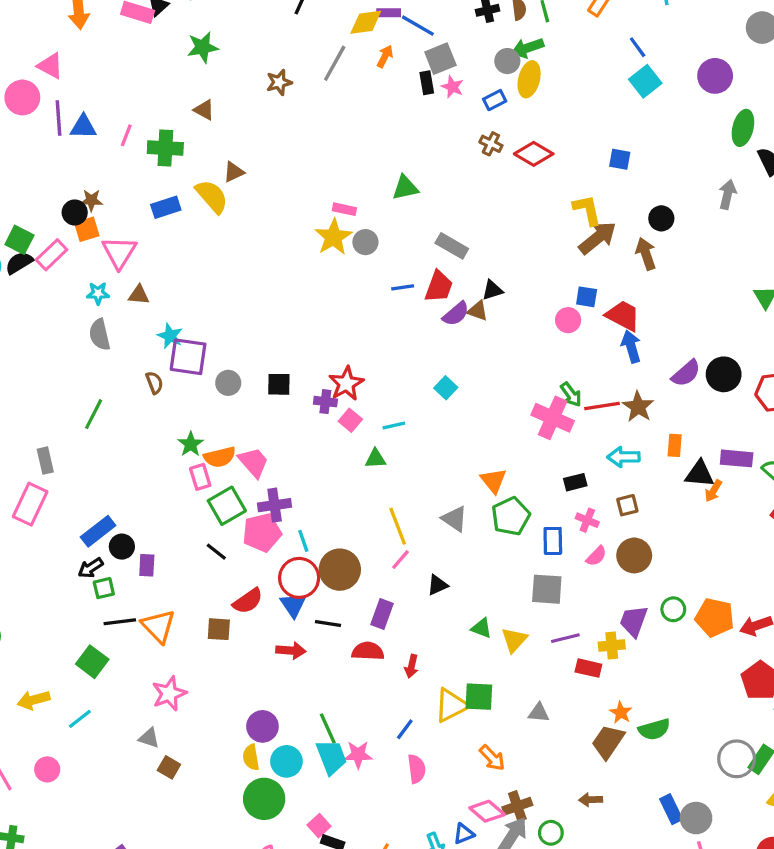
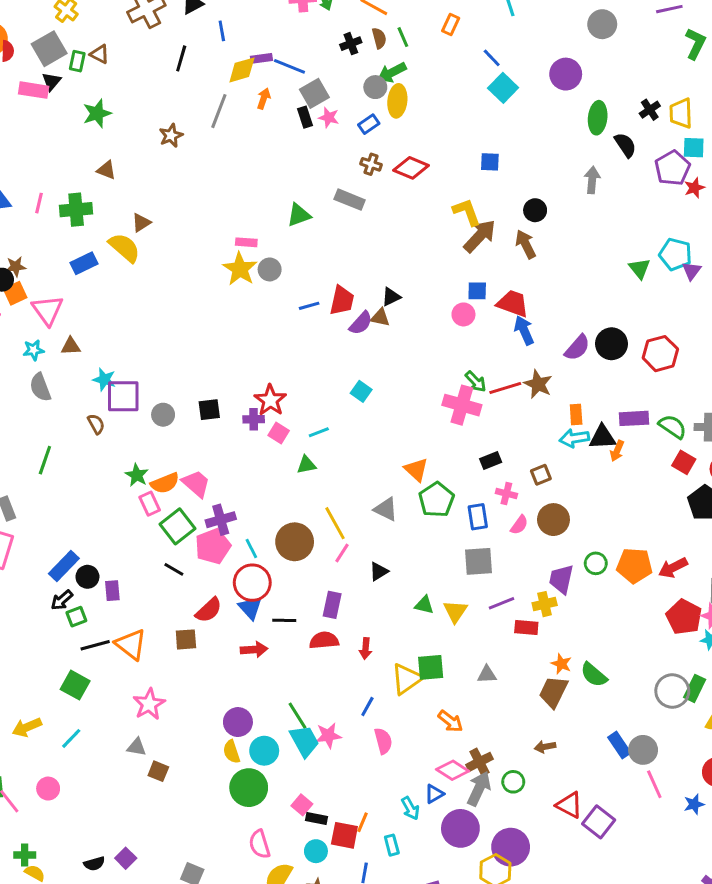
gray rectangle: (452, 246) -> (350, 200), moved
cyan arrow: (624, 457) -> (574, 438), moved
brown circle: (340, 570) -> (295, 542), moved
green semicircle: (654, 729) -> (594, 675), turned 64

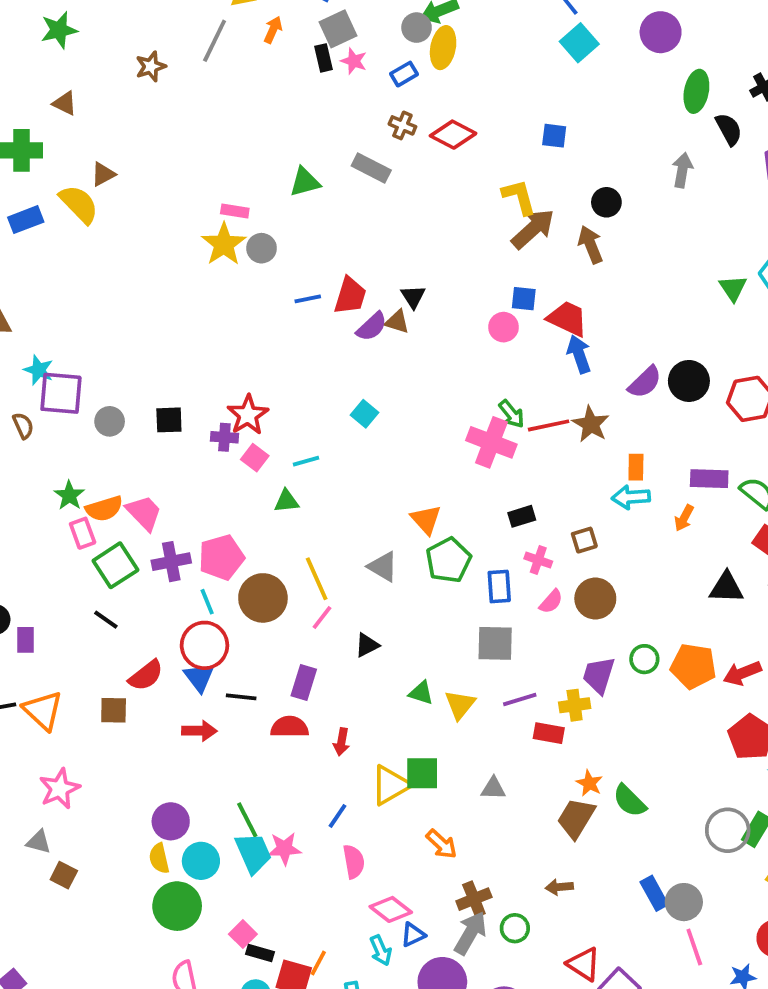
black triangle: (391, 297) -> (413, 297), turned -42
black triangle: (602, 437) -> (726, 587), moved
pink pentagon: (213, 546) -> (221, 557), moved
pink diamond: (453, 770) -> (391, 909), moved

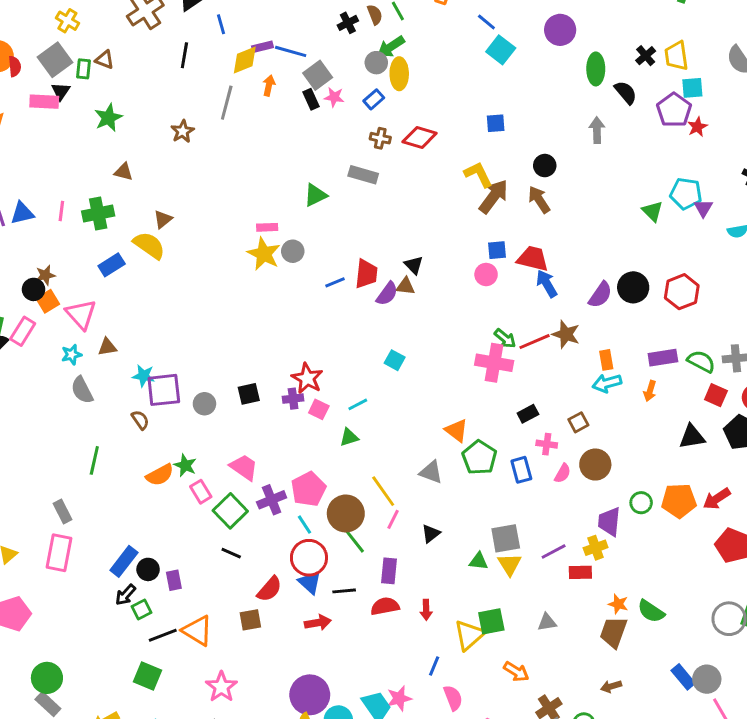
orange semicircle: (104, 509) -> (160, 475), moved
gray square: (495, 643) -> (506, 538), moved
green line: (247, 820) -> (354, 540), moved
purple circle: (171, 821) -> (310, 695), size x1.4

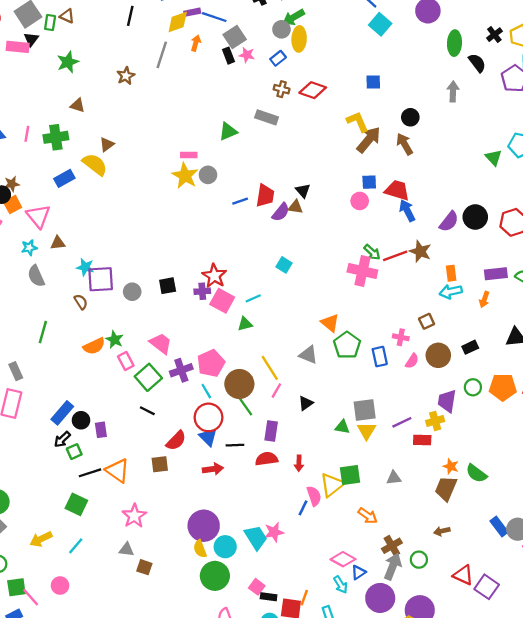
pink square: (319, 409) -> (222, 301), size x1.5
black rectangle: (528, 414) -> (470, 347), moved
pink semicircle: (453, 698) -> (314, 496), moved

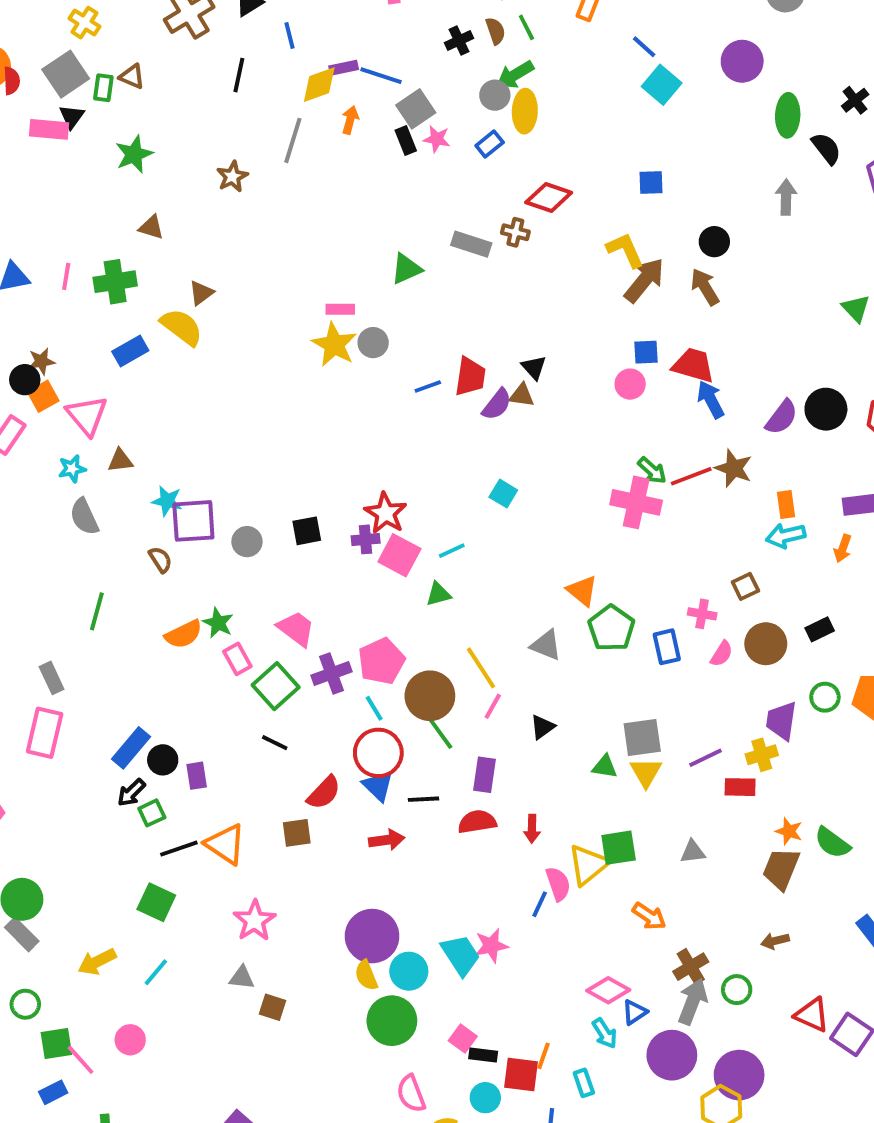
brown cross: (282, 89) -> (515, 232), moved

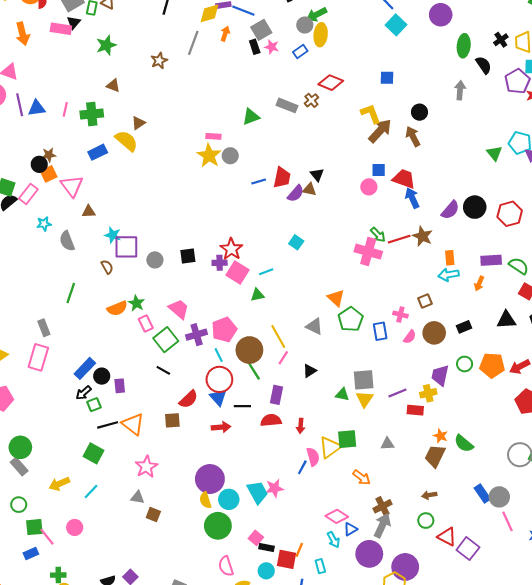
brown cross: (515, 232) -> (311, 100), turned 32
cyan star: (72, 469) -> (44, 224), moved
green circle: (737, 990) -> (426, 521), moved

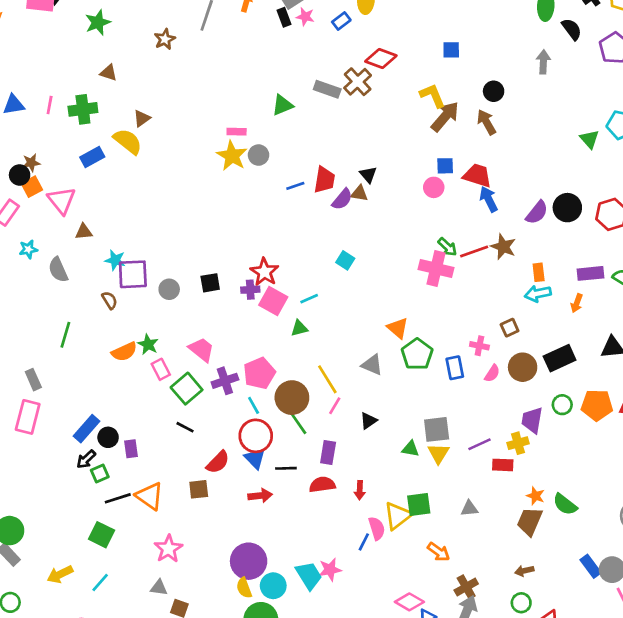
brown cross: (311, 100) -> (358, 82), size x1.5
black rectangle: (464, 327) -> (560, 358), size x1.6

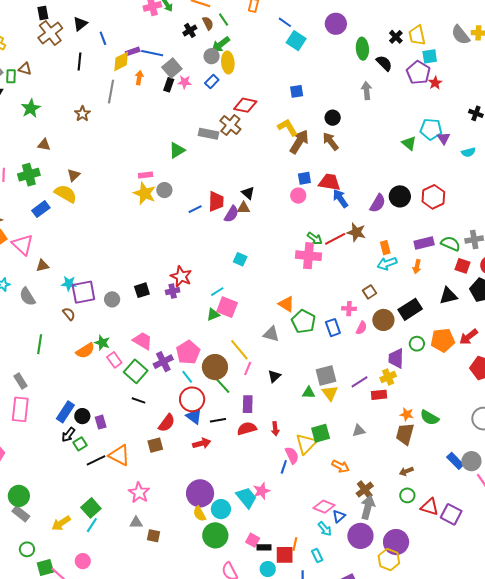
black rectangle: (284, 17) -> (169, 85), turned 48
pink square: (273, 301) -> (227, 307), moved
green square: (101, 535) -> (91, 508), moved, turned 30

